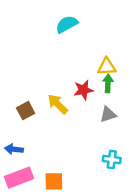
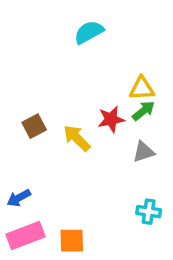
green arrow: (108, 83) -> (143, 111), turned 48
brown square: (26, 111) -> (34, 126), moved
blue arrow: (14, 149) -> (19, 198), turned -36

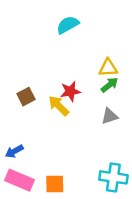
red star: (111, 119) -> (70, 91), moved
cyan cross: (149, 212) -> (113, 177), moved, size x1.5
pink rectangle: (26, 236) -> (19, 180), turned 44

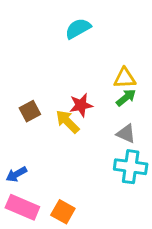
gray triangle: (109, 116) -> (126, 134), turned 42
cyan cross: (113, 177) -> (131, 167), moved
orange square: (55, 184) -> (63, 212), turned 30

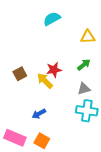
yellow triangle: (125, 78) -> (88, 37), moved
gray triangle: (126, 134) -> (84, 89), turned -40
blue arrow: (16, 174) -> (39, 114), moved

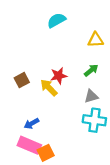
blue arrow: (39, 114) -> (31, 123), moved
pink rectangle: (15, 138) -> (29, 145), moved
orange square: (42, 141) -> (46, 153), turned 35

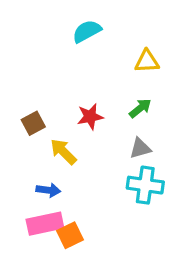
yellow arrow: (49, 88) -> (63, 152), moved
blue arrow: (31, 123) -> (48, 190), turned -144
pink rectangle: (29, 145) -> (45, 224), turned -35

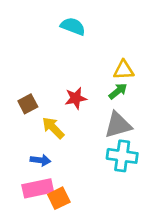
cyan semicircle: (87, 31) -> (73, 26), turned 50
yellow triangle: (147, 61) -> (124, 70), moved
gray triangle: (140, 148) -> (118, 125), size x1.5

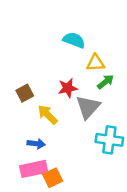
cyan semicircle: (73, 26) -> (74, 40), moved
yellow triangle: (124, 70) -> (95, 63), moved
gray triangle: (118, 125) -> (88, 107), moved, turned -32

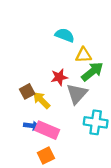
green arrow: (106, 82) -> (92, 72), size x1.5
brown square: (25, 93) -> (27, 91), moved
pink rectangle: (34, 169) -> (47, 130), moved, turned 35

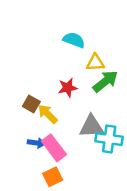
brown square: (27, 91) -> (31, 104), turned -32
gray triangle: (77, 94) -> (92, 127), moved, turned 45
pink rectangle: (47, 130) -> (54, 148), turned 30

